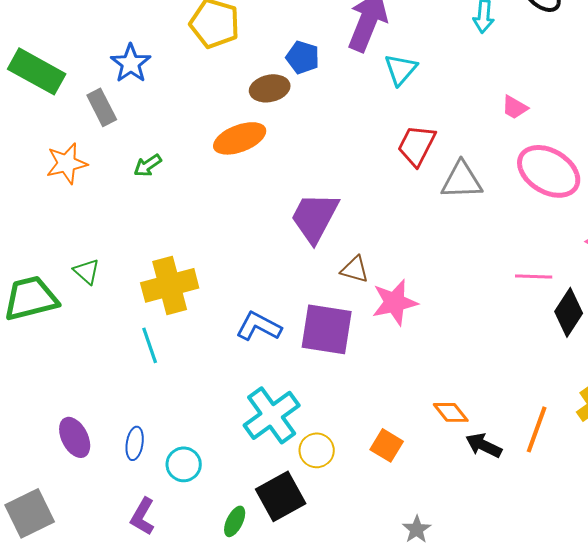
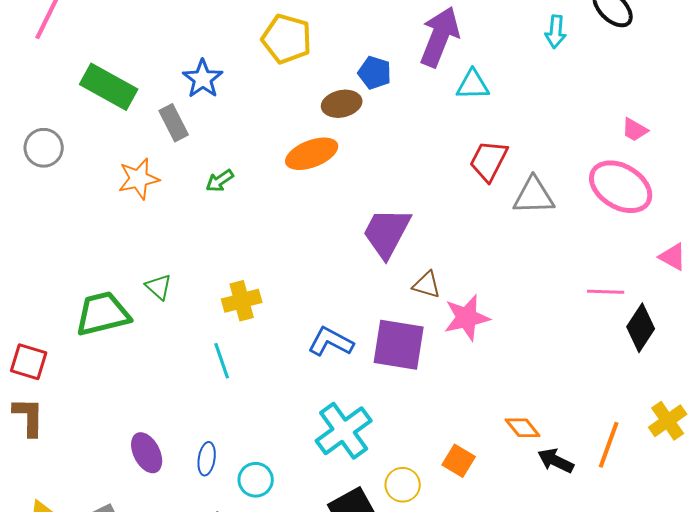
cyan triangle: (401, 69) -> (473, 85), turned 48
pink trapezoid: (515, 107) -> (635, 130), moved
yellow cross: (170, 285) -> (242, 301), size x0.7
yellow circle: (317, 450) -> (403, 485), moved

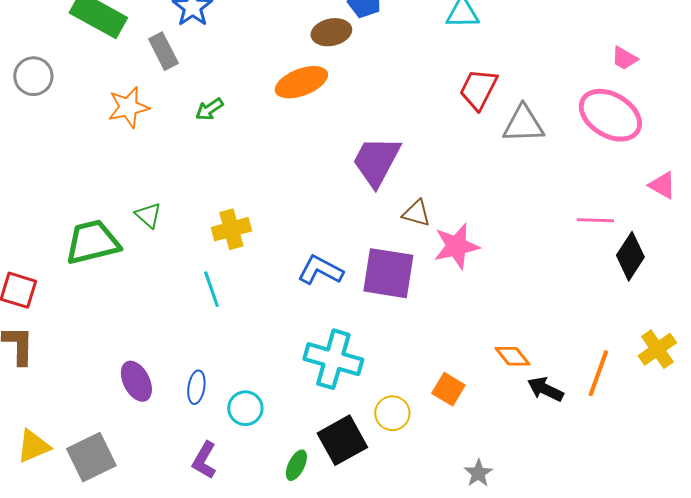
cyan cross: (344, 431) -> (333, 359), turned -38

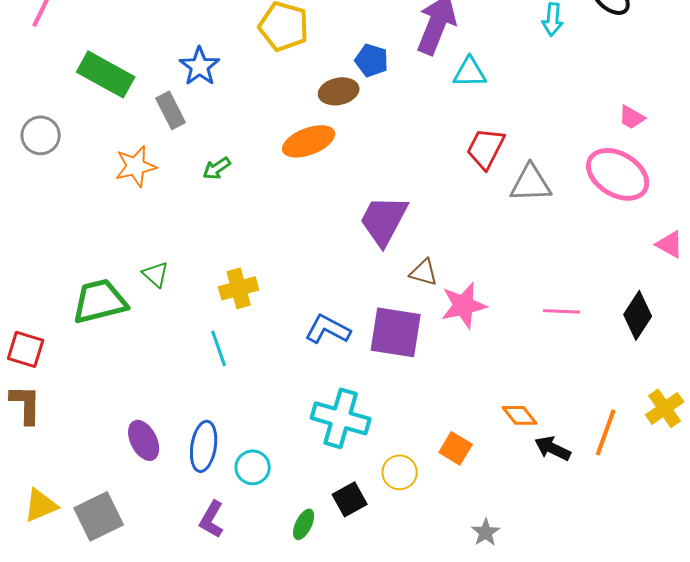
pink line: (595, 220) -> (562, 311), moved
blue ellipse: (196, 387) -> (204, 446), size x1.5
black square: (342, 440) -> (350, 499), size x0.7

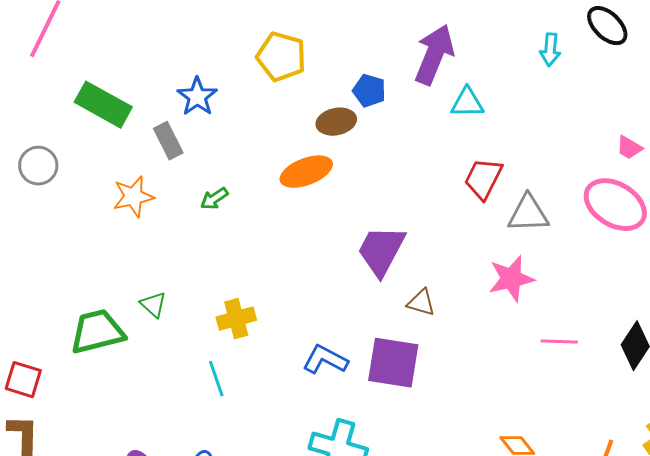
pink star: (464, 305) -> (511, 279), moved

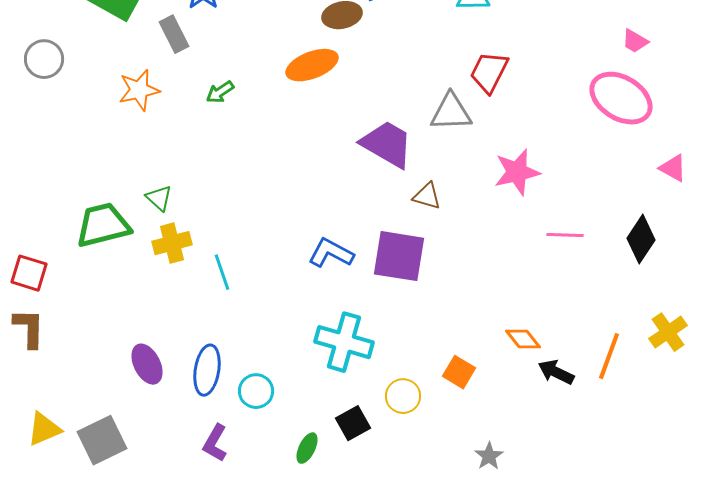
gray triangle: (528, 214) -> (451, 112), moved
purple trapezoid: (381, 251) -> (387, 144), turned 92
yellow cross: (236, 319) -> (172, 243), moved

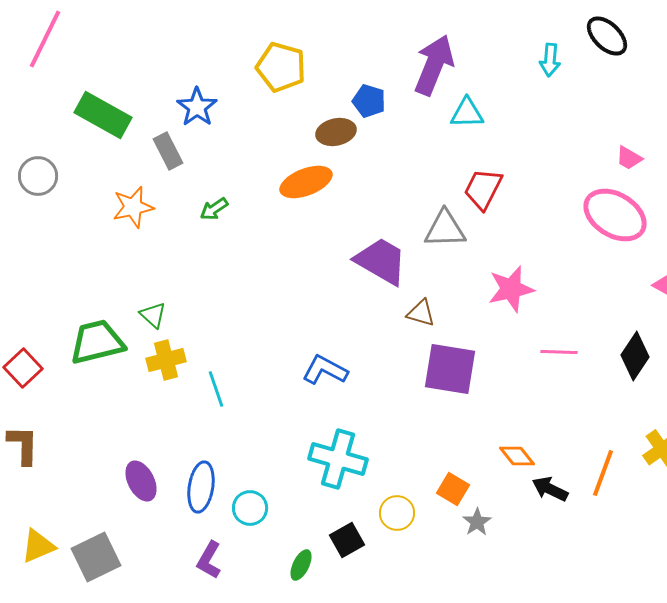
purple square: (399, 256) -> (450, 369), moved
red square: (29, 273) -> (23, 368), moved, turned 30
gray star: (489, 456) -> (477, 522), moved

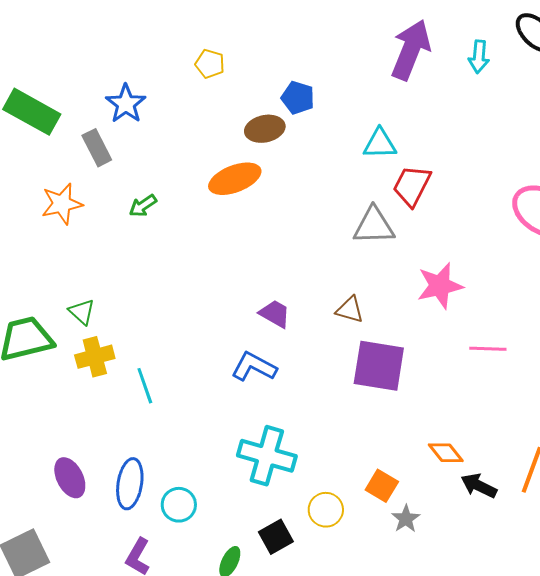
purple arrow: (434, 65) -> (411, 50), moved
yellow pentagon: (281, 67) -> (210, 64), size x0.6
cyan triangle: (467, 113) -> (380, 144), moved
purple trapezoid: (381, 261) -> (275, 314), moved, size x0.6

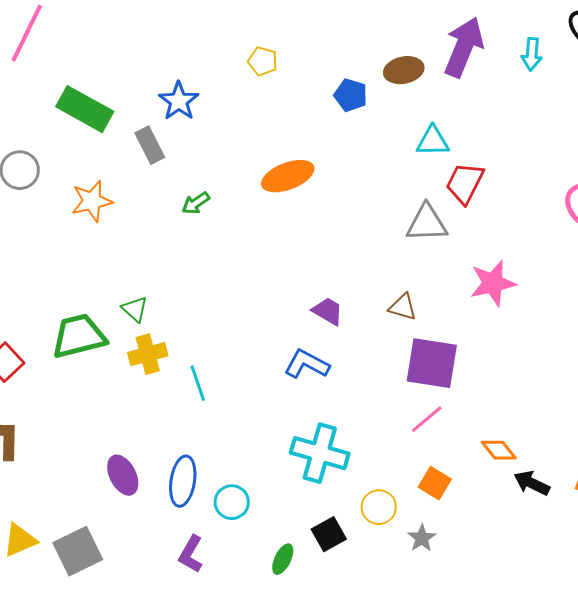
brown ellipse: (265, 129) -> (404, 70), moved
orange star: (62, 204) -> (92, 201), moved
pink line: (488, 349) -> (427, 419), moved, turned -42
gray star: (406, 519) -> (422, 538), moved

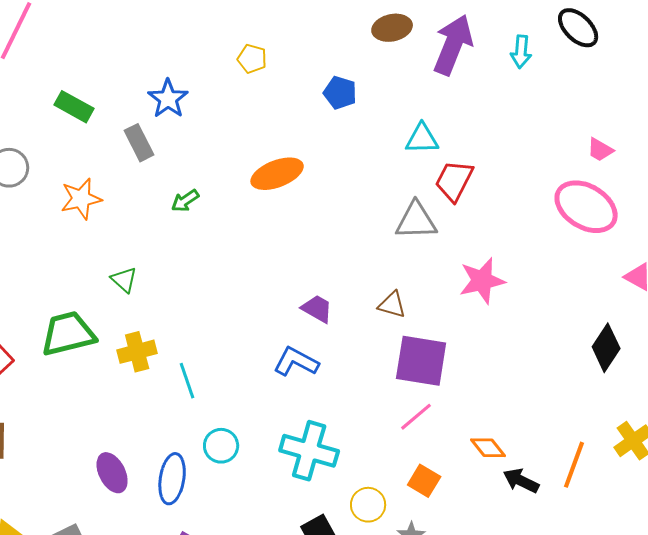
brown ellipse: (404, 70) -> (392, 28), moved
green rectangle: (85, 109) -> (74, 107), size x0.7
green triangle: (135, 309) -> (124, 280), moved
cyan circle: (232, 502) -> (221, 446), moved

